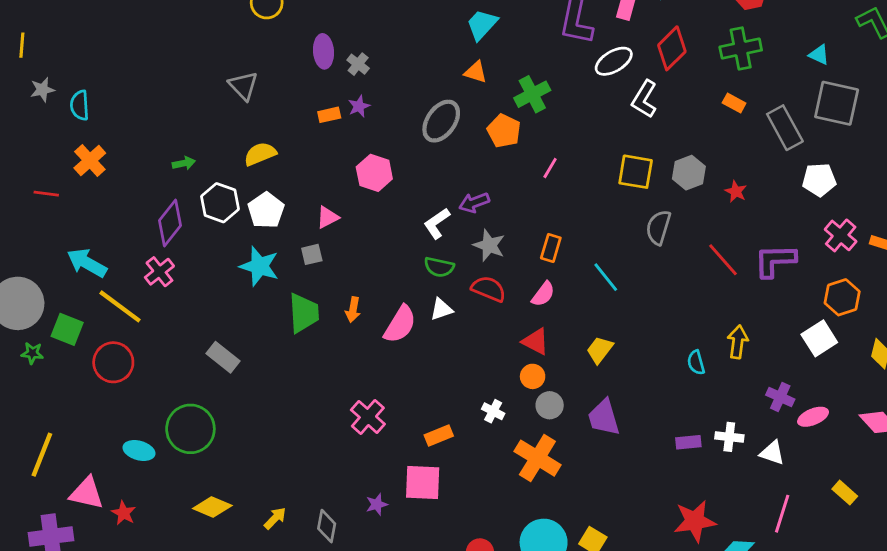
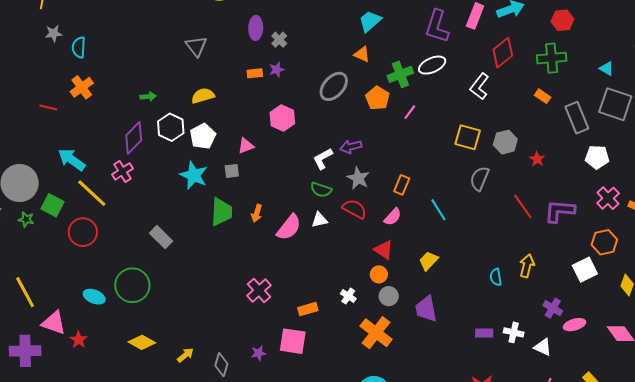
white ellipse: (614, 61) -> (432, 65), moved
pink line: (550, 168) -> (410, 112), moved
yellow line: (42, 455) -> (25, 292), turned -56

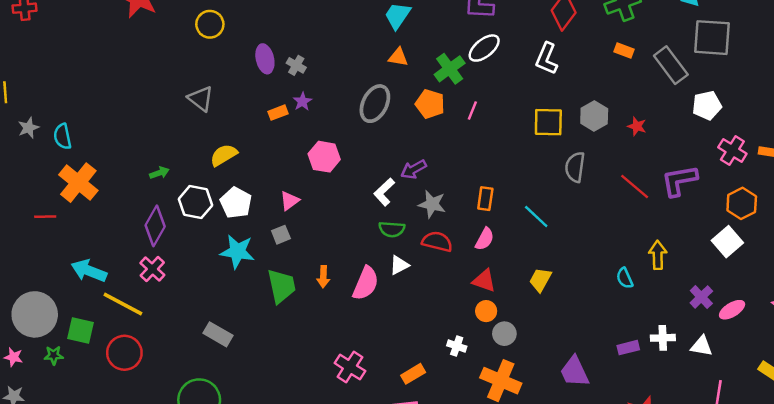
orange cross: (82, 87) -> (78, 183), size x1.4
purple cross: (553, 308) -> (701, 297), turned 30
purple trapezoid: (426, 309) -> (574, 372), moved

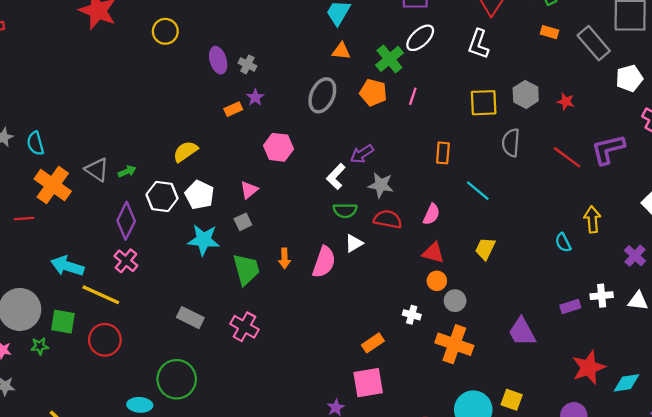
gray triangle: (201, 99) -> (97, 170), moved
orange rectangle: (485, 199) -> (443, 153), moved
pink cross: (350, 367) -> (244, 327), moved

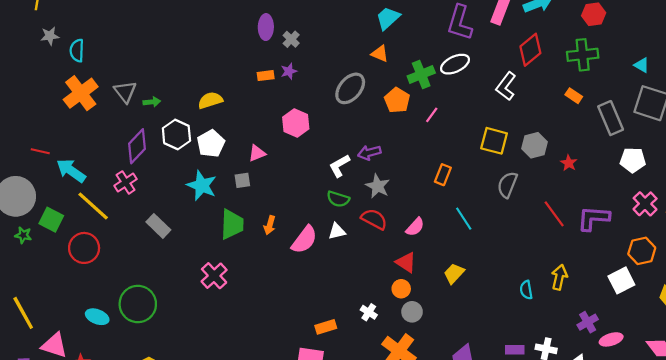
red line: (24, 218) -> (40, 151), moved
gray rectangle: (190, 318) -> (158, 226), moved

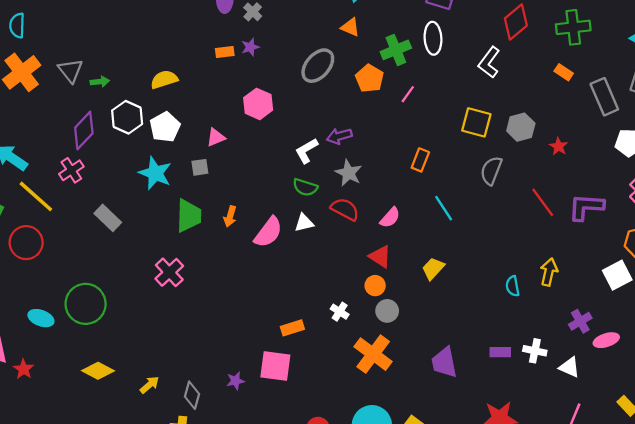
white ellipse: (455, 64) -> (433, 38), turned -68

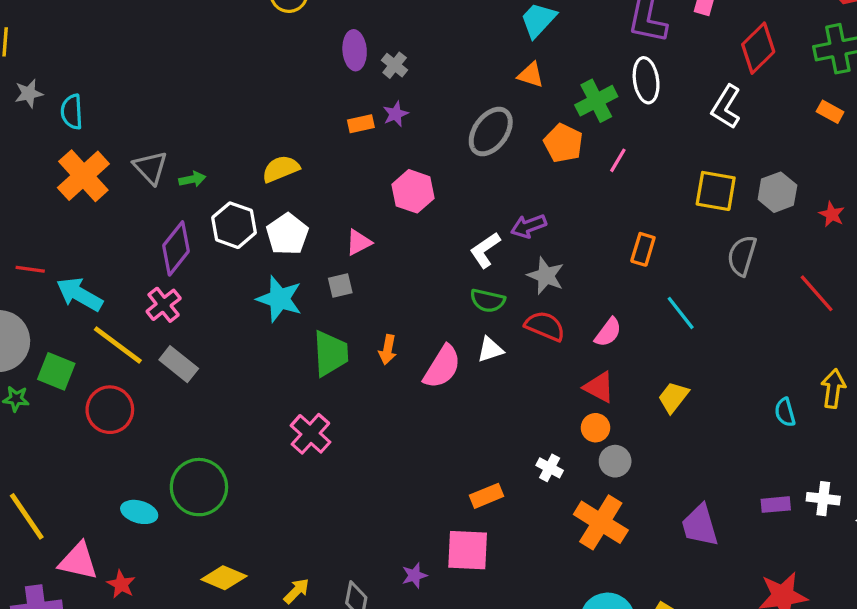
gray rectangle: (108, 218) -> (179, 364), moved

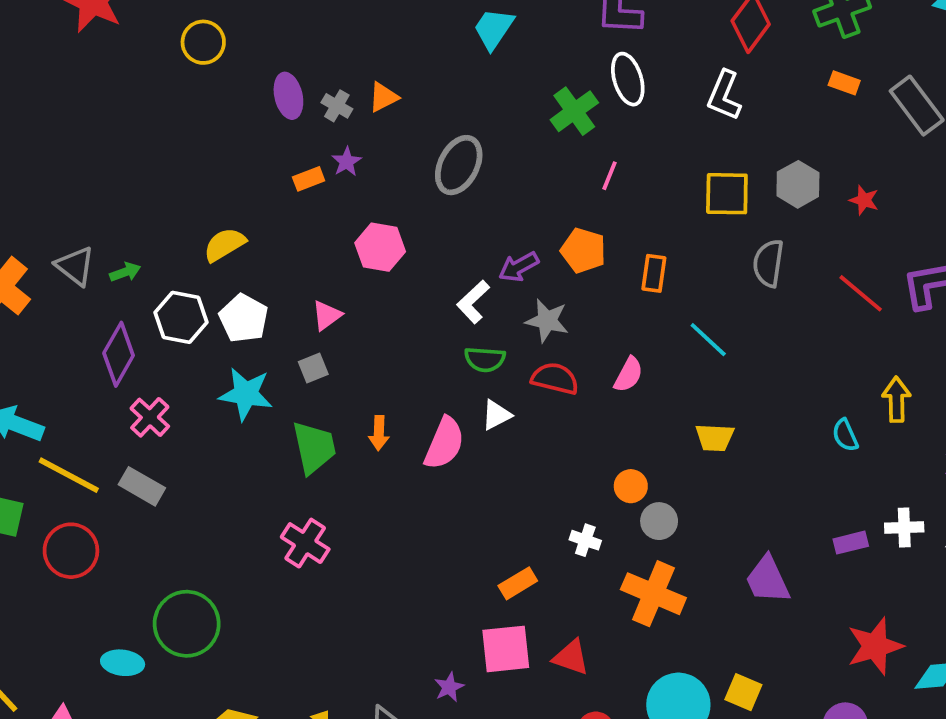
orange triangle: (531, 75) -> (383, 97), moved, turned -36
orange pentagon: (563, 143) -> (583, 250), moved
pink cross: (164, 305) -> (150, 417), moved
red triangle: (599, 387) -> (571, 657), moved
yellow trapezoid: (673, 397) -> (715, 438), turned -116

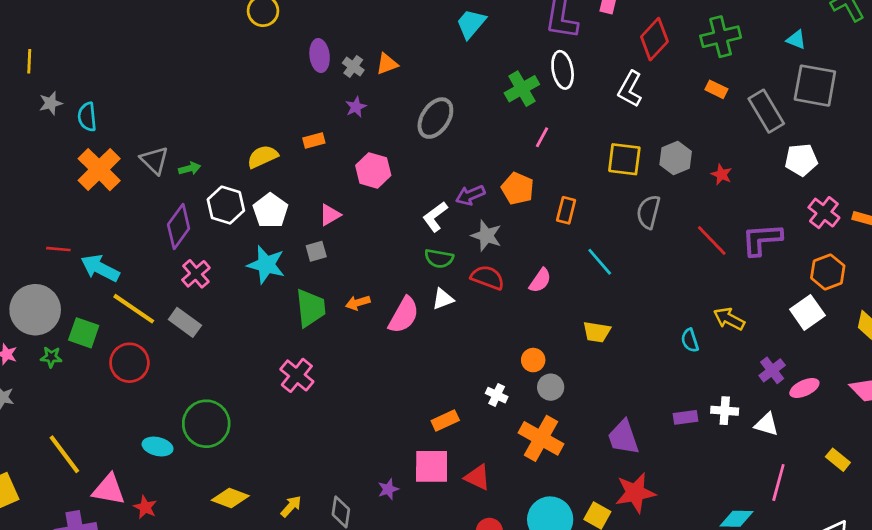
orange rectangle: (309, 179) -> (314, 141), moved
yellow arrow: (896, 399) -> (729, 319), turned -68
orange arrow: (379, 433) -> (358, 303), turned 65
red star: (875, 646) -> (635, 493), moved

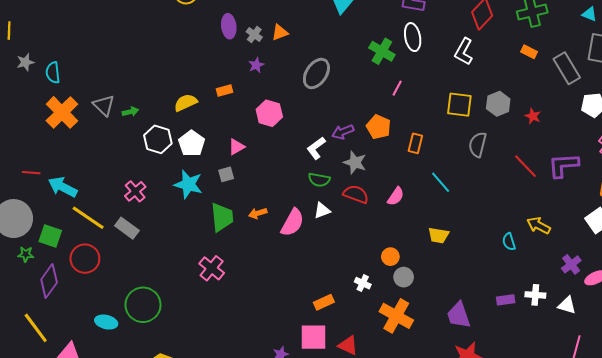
green cross: (522, 89) -> (382, 51), turned -30
purple diamond: (179, 227) -> (49, 281), moved

